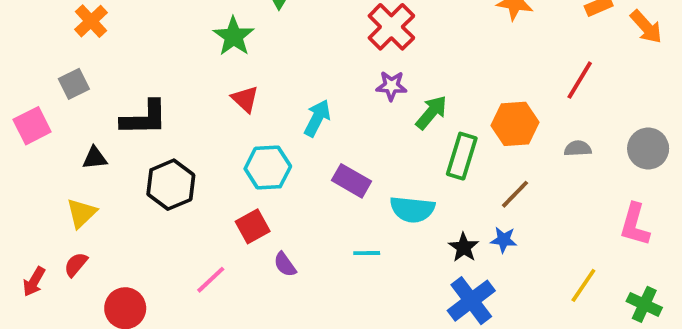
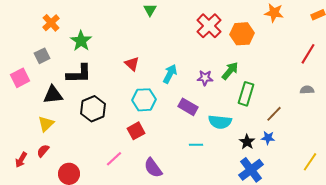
green star: (234, 36) -> (81, 41), moved
purple star: (391, 86) -> (205, 78), moved
orange hexagon: (515, 124) -> (242, 34), moved
black triangle: (95, 158) -> (53, 95), size x1.5
purple semicircle: (285, 264) -> (153, 168), moved, size x1.5

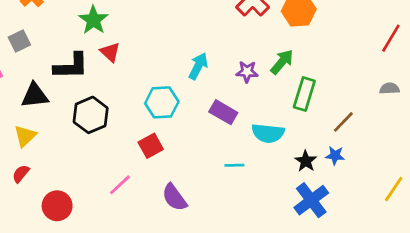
green star: (81, 41) -> (93, 20), moved
red triangle: (132, 64) -> (110, 52), moved

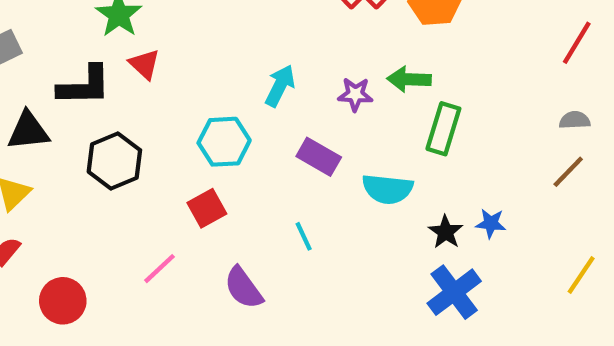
green arrow: (282, 62) -> (409, 79), turned -128
brown line: (343, 122) -> (568, 172), moved
cyan line: (234, 165) -> (304, 236), moved, turned 66

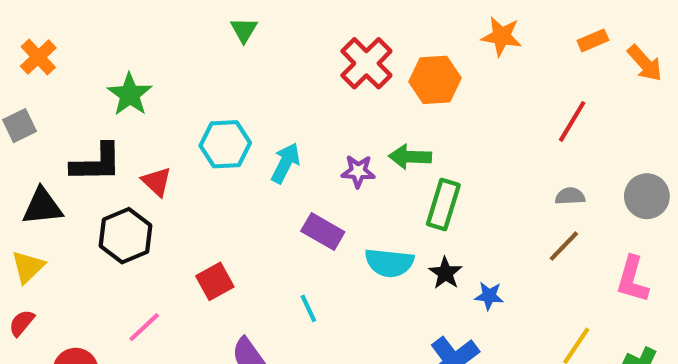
red triangle: (145, 64) -> (157, 182), moved
cyan hexagon: (224, 142) -> (225, 144), moved
black star: (446, 232) -> (445, 273), moved
pink line: (160, 269) -> (144, 327), moved

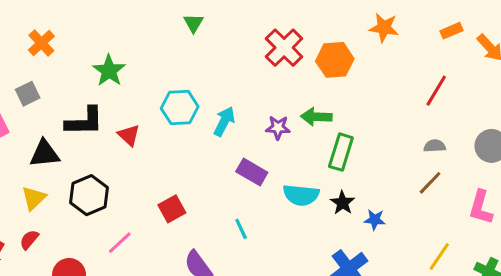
black hexagon: (125, 236) -> (89, 195), moved

